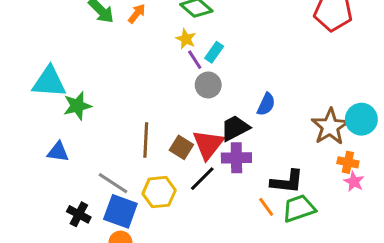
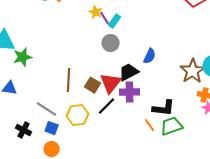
purple line: (195, 60) -> (105, 18), moved
blue square: (120, 211) -> (52, 128), size x0.6

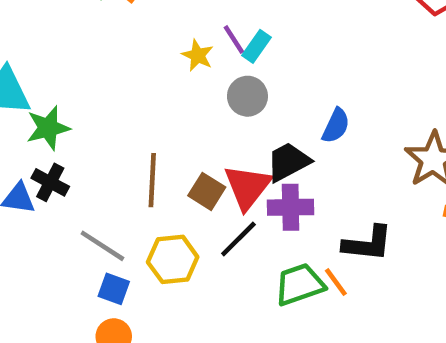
yellow star: (96, 12) -> (198, 55), moved
green trapezoid: (172, 126) -> (300, 284), moved
black cross: (24, 130) -> (50, 182), moved

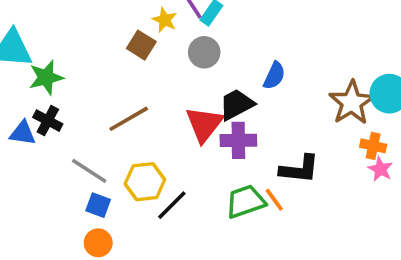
brown line: (152, 180) -> (129, 119), turned 57
brown square: (207, 191) -> (141, 45), moved
black line: (238, 239) -> (172, 205), moved

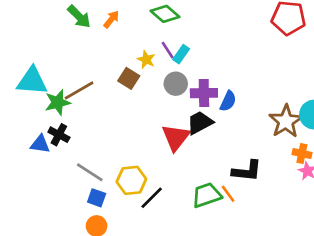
brown line: (129, 119) -> (79, 90), moved
purple cross: (238, 140) -> (204, 93), moved

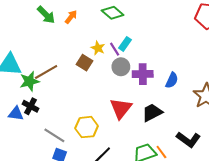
purple line: (168, 50) -> (115, 49), moved
blue semicircle: (228, 101) -> (172, 80), moved
black trapezoid: (200, 123) -> (152, 113), moved
black L-shape: (247, 171) -> (188, 140), moved, turned 30
yellow hexagon: (131, 180) -> (87, 127), moved

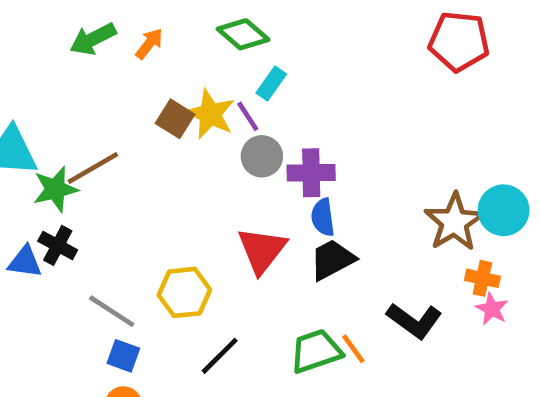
green arrow: (46, 15) -> (93, 39), turned 108
cyan rectangle: (125, 44) -> (271, 84), moved
yellow star: (98, 48) -> (210, 114), size x1.5
brown square: (84, 63) -> (175, 119), moved
blue semicircle: (172, 80) -> (323, 217), moved, turned 147

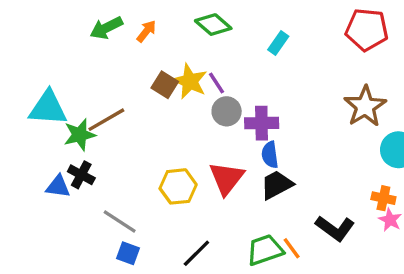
cyan rectangle: (271, 84) -> (278, 43), moved
brown star: (454, 222) -> (365, 106), moved
yellow hexagon: (184, 292) -> (178, 186), moved

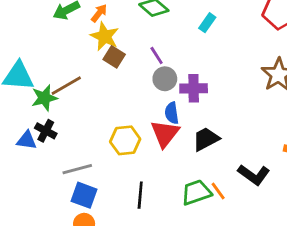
yellow star: (190, 81) -> (105, 36), moved
blue semicircle: (270, 155) -> (172, 113), moved
gray line: (120, 222) -> (77, 169), turned -48
blue square: (128, 253) -> (84, 195), size x1.4
black line: (196, 253) -> (140, 195), turned -40

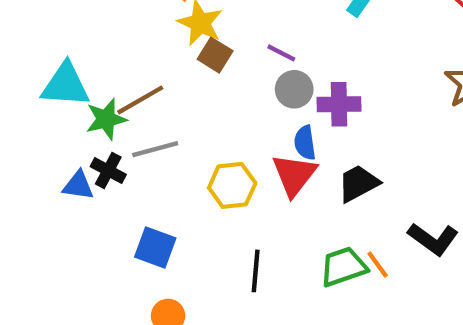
purple line: (157, 56) -> (281, 53), turned -30
gray line: (77, 169) -> (155, 149), moved
blue square: (84, 195) -> (155, 247), moved

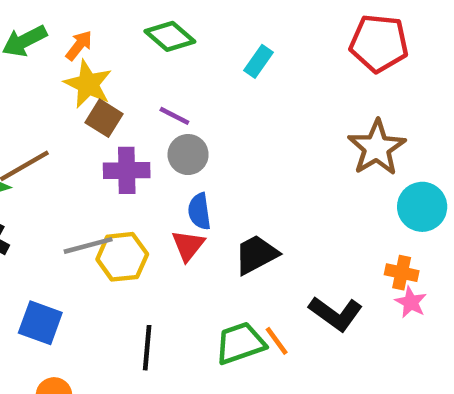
purple cross: (339, 104) -> (127, 170), moved
gray line: (155, 149) -> (88, 245), moved
red triangle: (294, 175) -> (188, 245), size x0.7

